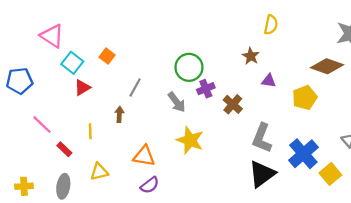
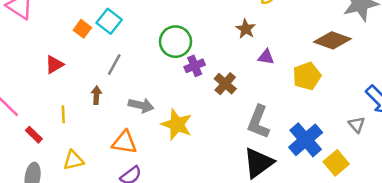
cyan square: (72, 63) -> (109, 21), moved
gray arrow: (177, 102) -> (141, 105), moved, turned -40

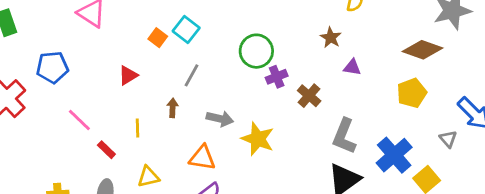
yellow pentagon: (307, 76) -> (412, 93), moved

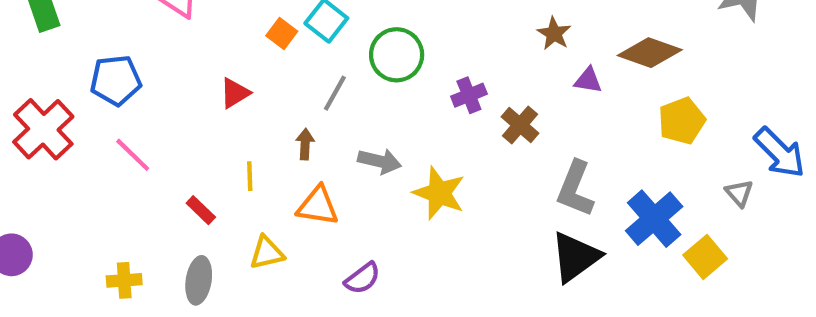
brown diamond: (423, 50) -> (650, 53), moved
green circle: (256, 51) -> (397, 55), moved
pink line: (79, 120) -> (133, 155), moved
orange triangle: (202, 158) -> (318, 206), moved

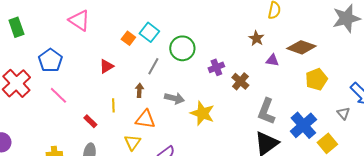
blue pentagon: (116, 80) -> (50, 60), turned -30
yellow triangle: (267, 253) -> (132, 142), moved, turned -42

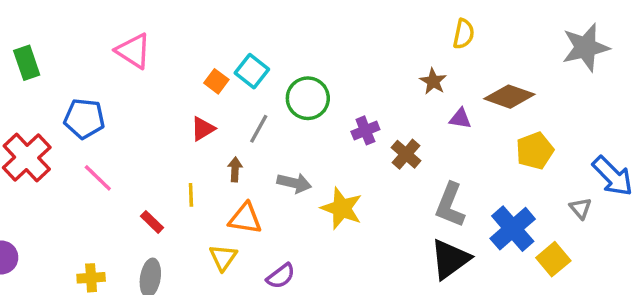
blue pentagon: (50, 60) -> (84, 119), turned -30
red triangle: (106, 66) -> (203, 129), moved

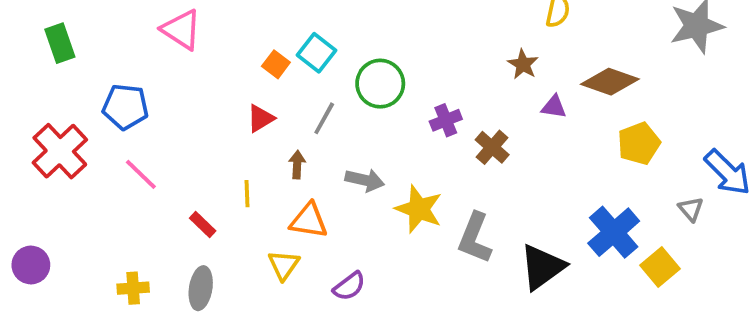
gray L-shape: (450, 205) -> (475, 238), moved

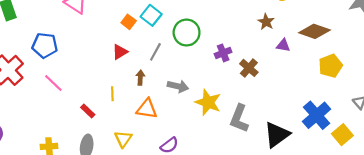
yellow triangle: (284, 265) -> (123, 139), moved

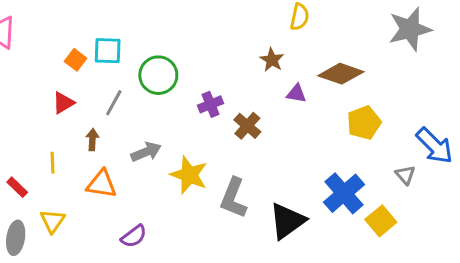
cyan square: (151, 15) -> (108, 51), turned -36
gray arrow: (178, 86) -> (146, 152), turned -36
yellow triangle: (123, 139) -> (52, 221), moved

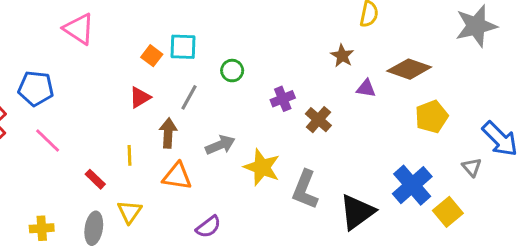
green circle: (158, 75) -> (232, 71), size x0.6
brown arrow: (92, 140) -> (168, 133), size x1.4

